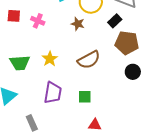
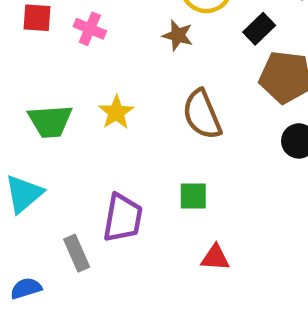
brown semicircle: (89, 60) -> (202, 115), turned 95
purple trapezoid: (53, 93) -> (123, 218), moved

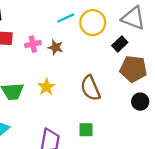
pink cross: (90, 29) -> (33, 44), turned -35
brown star: (178, 35) -> (55, 47), moved

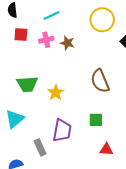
cyan line: (66, 18) -> (52, 15), moved
yellow star: (46, 87) -> (56, 93), moved

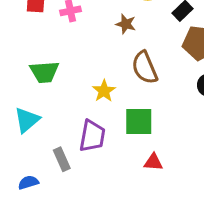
brown star: (67, 43) -> (126, 24), moved
yellow star: (56, 93) -> (104, 91), moved
green square: (96, 120) -> (139, 121), size x1.5

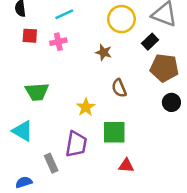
brown semicircle: (145, 68) -> (119, 88), size x0.7
cyan triangle: (27, 120) -> (23, 131), turned -50

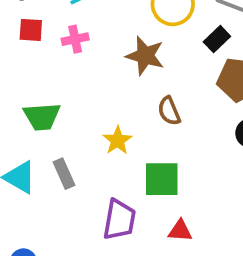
brown star: (104, 52) -> (145, 56), size x1.5
purple trapezoid: (76, 144) -> (119, 220), moved
gray rectangle: (51, 163) -> (64, 174), moved

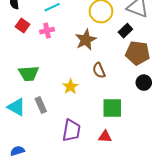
red square: (31, 30) -> (23, 26), turned 32
brown star: (145, 56) -> (86, 40), turned 30
green square: (162, 179) -> (112, 108), moved

